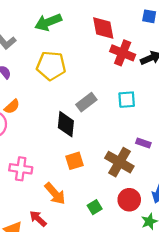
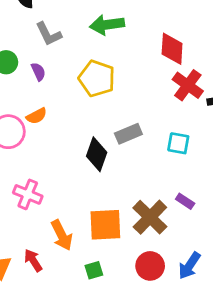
orange square: (74, 161) -> (105, 225), moved, size x1.5
green square: (95, 207) -> (94, 270), moved

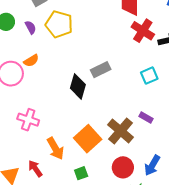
yellow pentagon: (97, 78) -> (59, 24), moved
cyan square: (178, 143) -> (149, 76), moved, turned -30
orange square: (105, 225) -> (88, 139), turned -36

